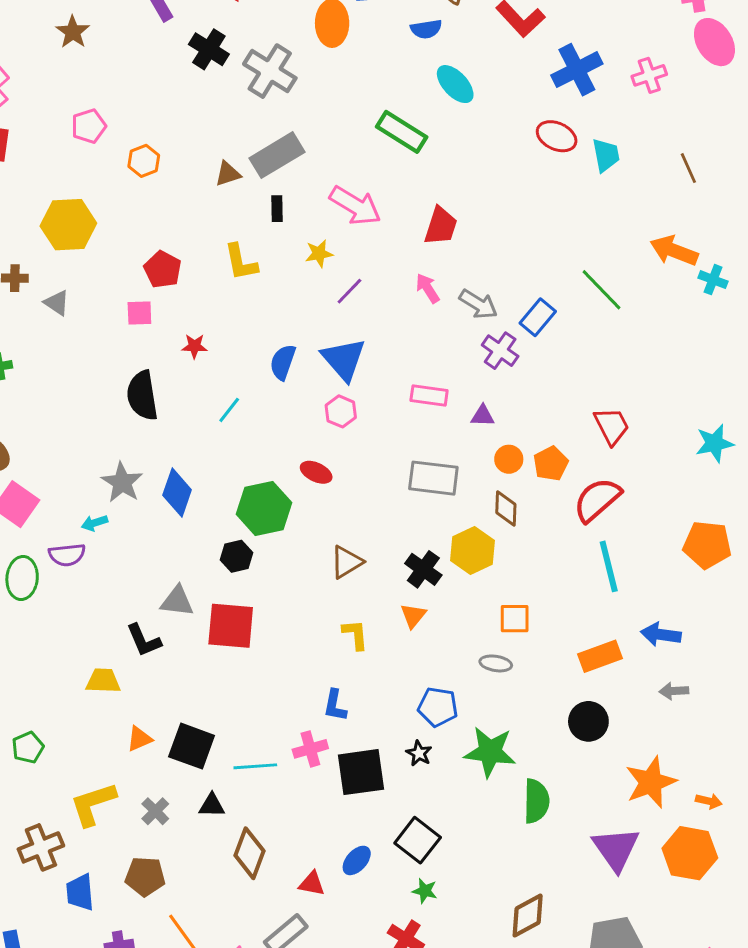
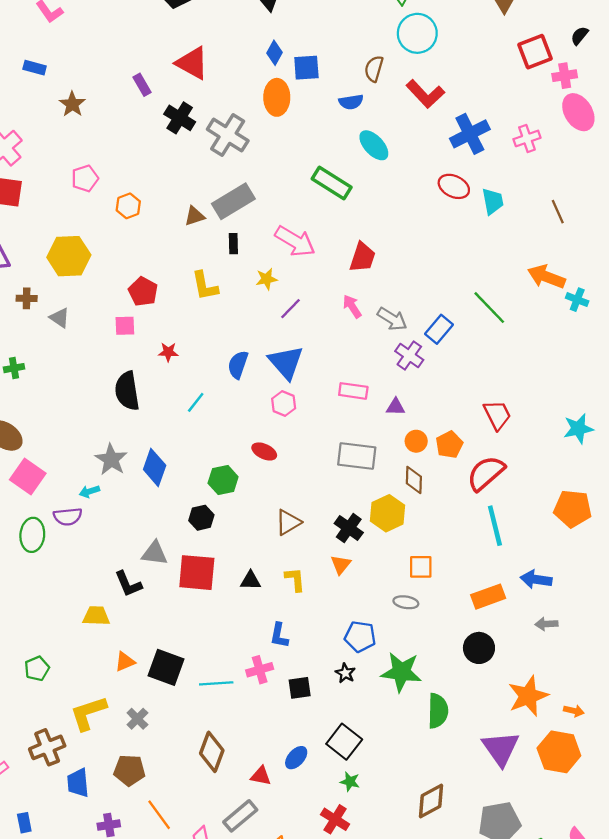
green hexagon: (264, 508) -> (223, 480), size x0.7
black square: (361, 772) -> (300, 688), size x0.6
black triangle: (212, 805) -> (250, 581), moved

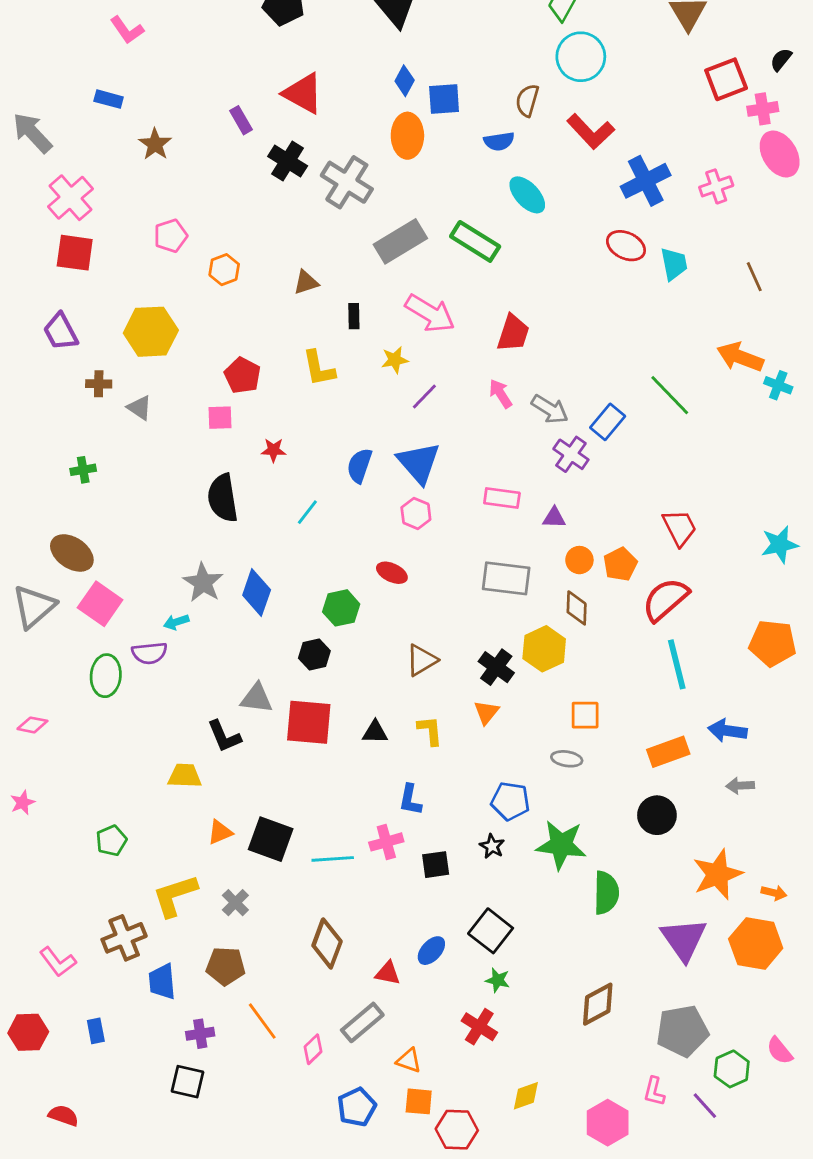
gray rectangle: (233, 201) -> (400, 241), moved

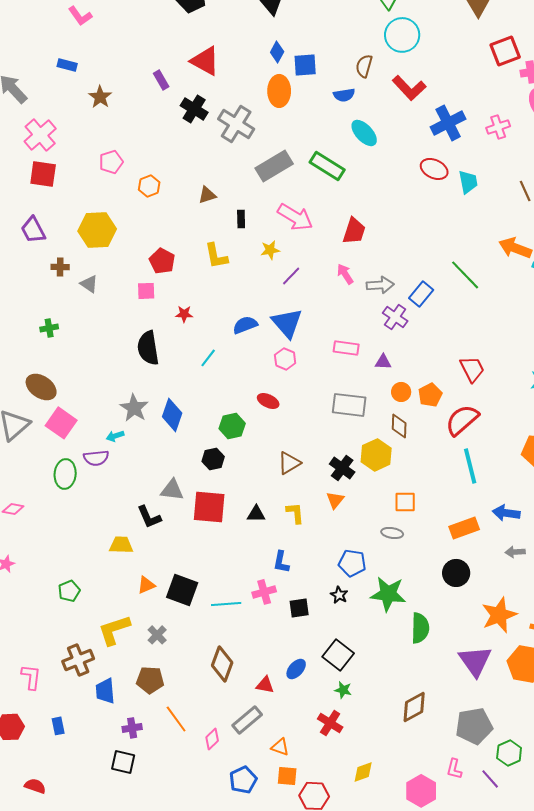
gray arrow: (550, 409) -> (380, 285), turned -36
blue semicircle: (359, 466) -> (245, 325), turned 50
pink L-shape: (58, 962) -> (31, 677), turned -136

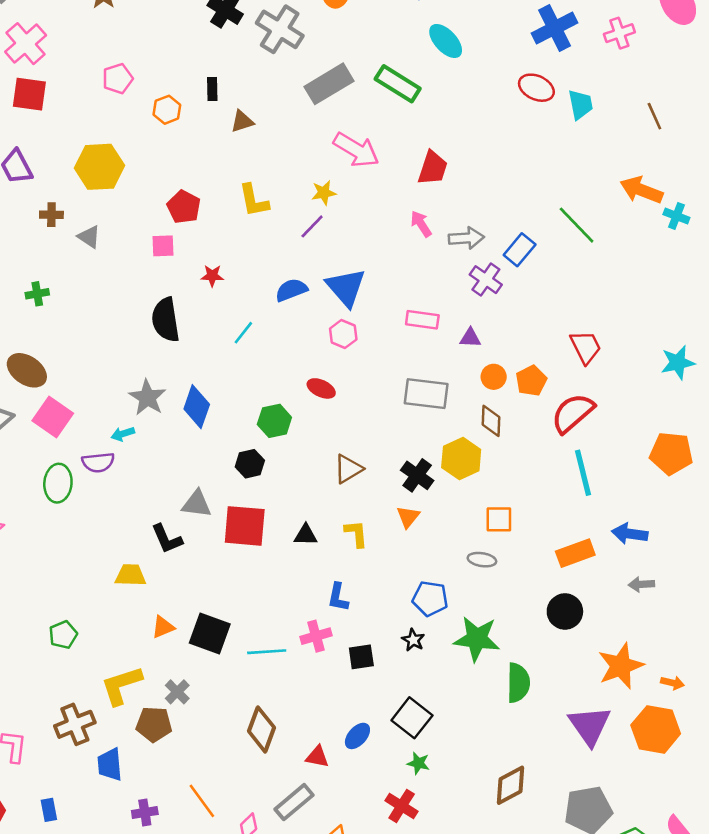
black rectangle: (241, 219) -> (212, 89), moved
purple line: (291, 276) -> (312, 226), moved
brown pentagon: (150, 680) -> (154, 724), moved

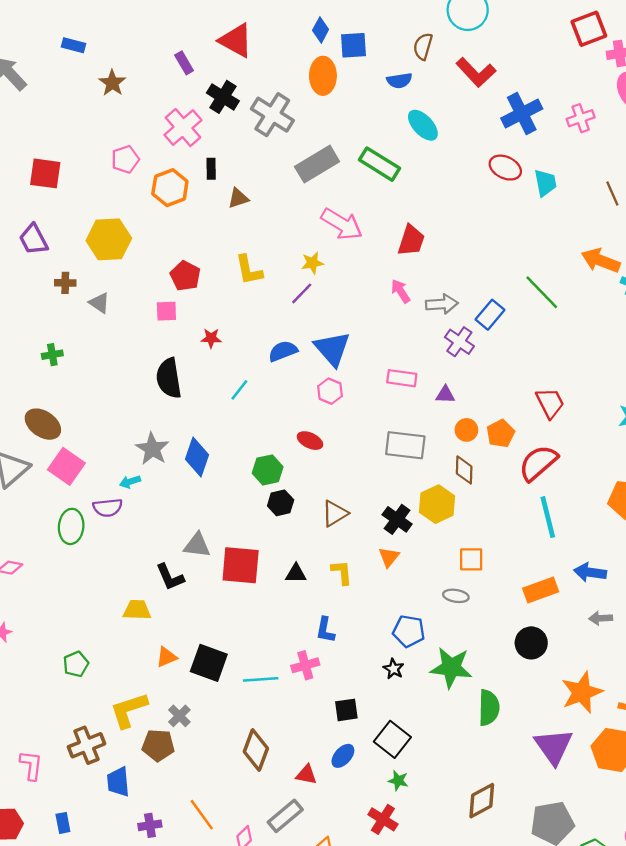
pink cross: (26, 44) -> (183, 128), moved
orange hexagon: (167, 110) -> (170, 188), size x1.4
black hexagon: (250, 464) -> (281, 503), moved
black square: (361, 657) -> (346, 710), moved

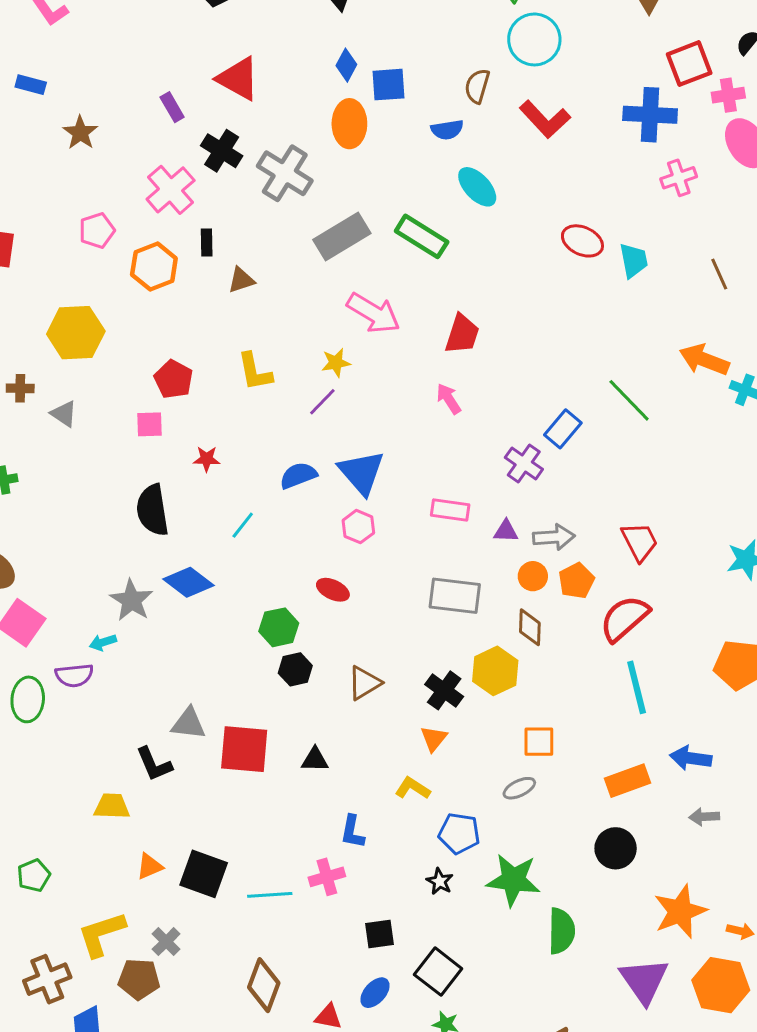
blue cross: (522, 113) -> (650, 115), moved, turned 30
gray arrow: (442, 304) -> (554, 537), moved
blue diamond: (197, 457) -> (189, 582), moved, turned -72
yellow L-shape: (342, 572) -> (413, 788), moved, turned -52
gray ellipse: (456, 596) -> (519, 788), turned -35

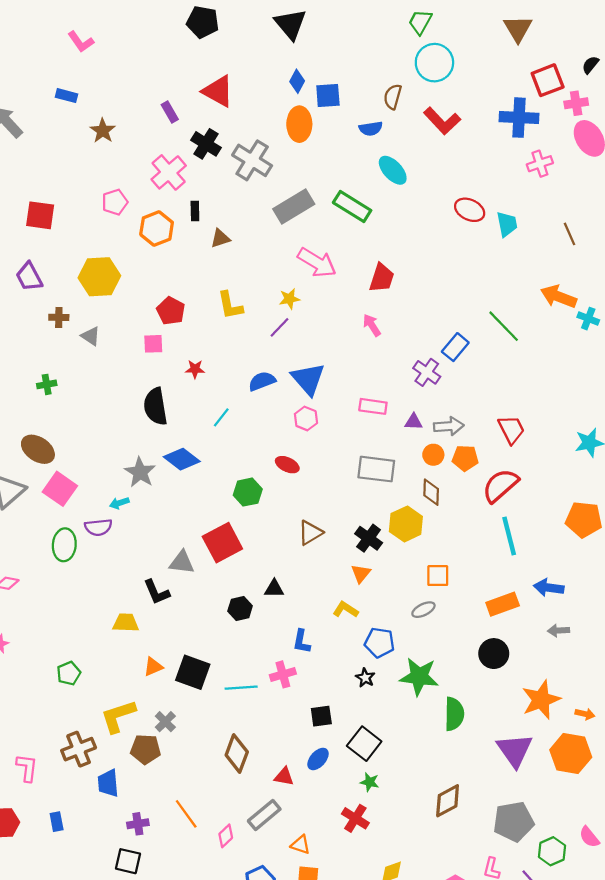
orange pentagon: (576, 581) -> (465, 458), turned 30
black hexagon: (295, 669) -> (240, 609), moved
red square: (244, 749) -> (222, 543), moved, turned -33

